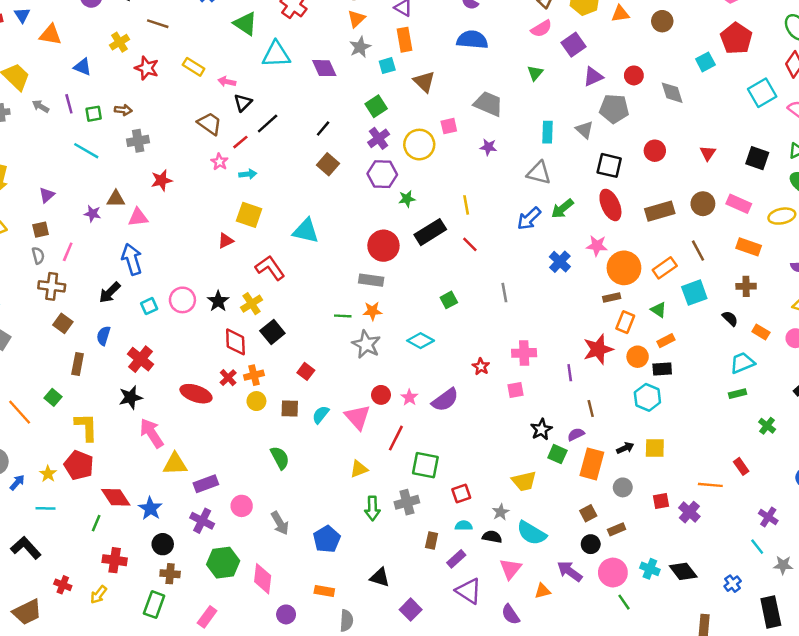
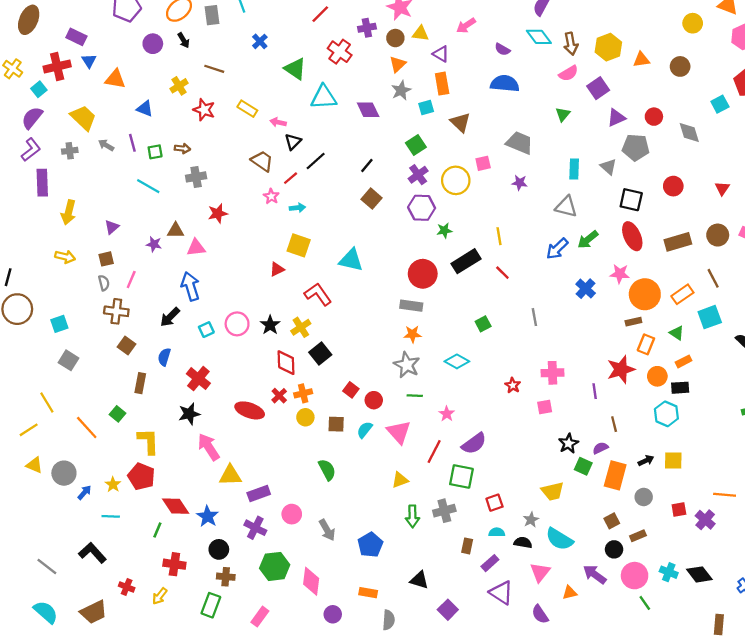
green line: (343, 316) -> (415, 396), moved
red circle: (381, 395) -> (374, 400), moved
purple semicircle: (445, 400) -> (474, 443), moved

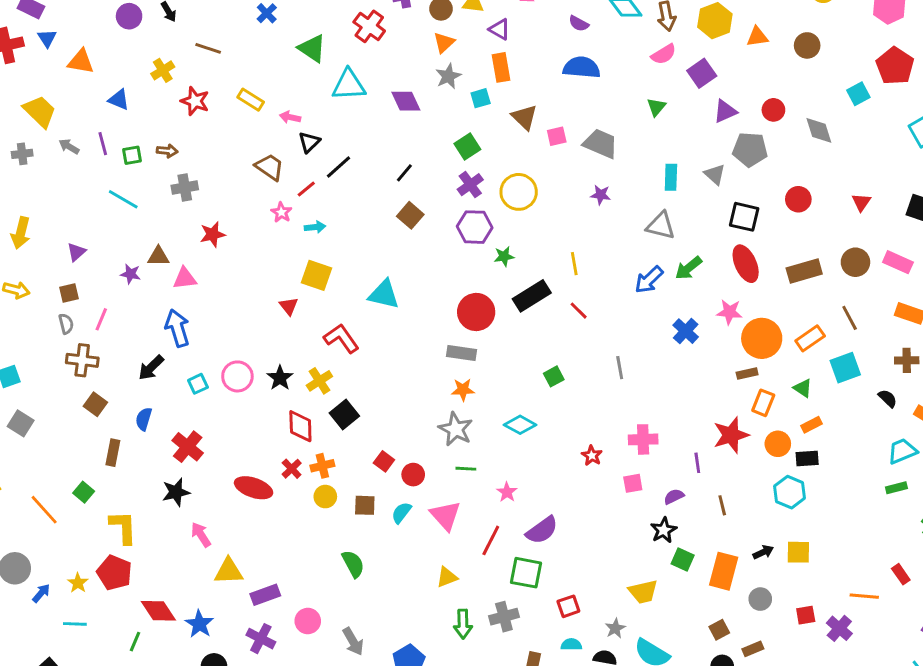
pink square: (483, 163) -> (557, 136), moved
red triangle: (277, 269) -> (289, 306), turned -42
pink arrow: (209, 447) -> (201, 535), size x0.7
purple semicircle: (600, 448) -> (674, 497), moved

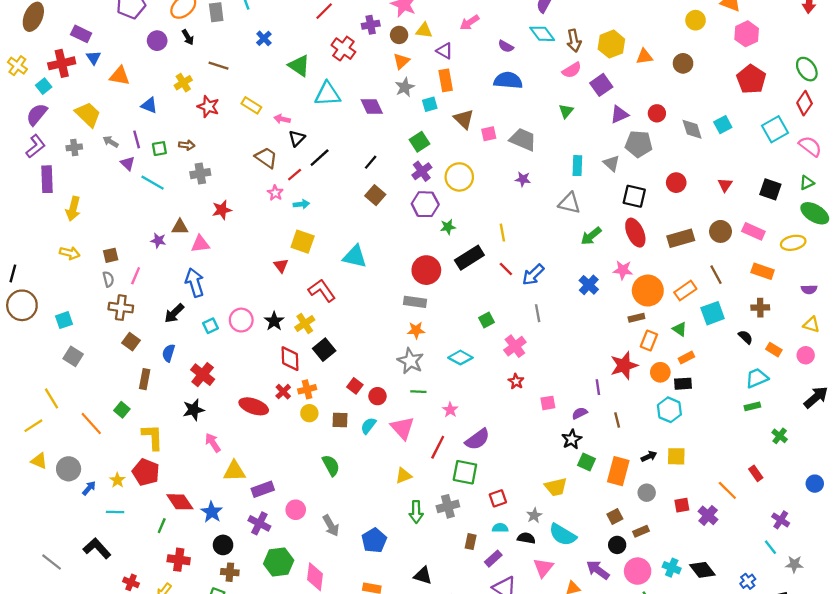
cyan square: (858, 94) -> (723, 125), moved
purple triangle: (76, 252) -> (128, 163), moved, turned -35
blue arrow: (649, 280) -> (533, 275), moved
pink cross: (643, 439) -> (515, 346), moved, turned -35
orange line: (864, 596) -> (727, 490), turned 40

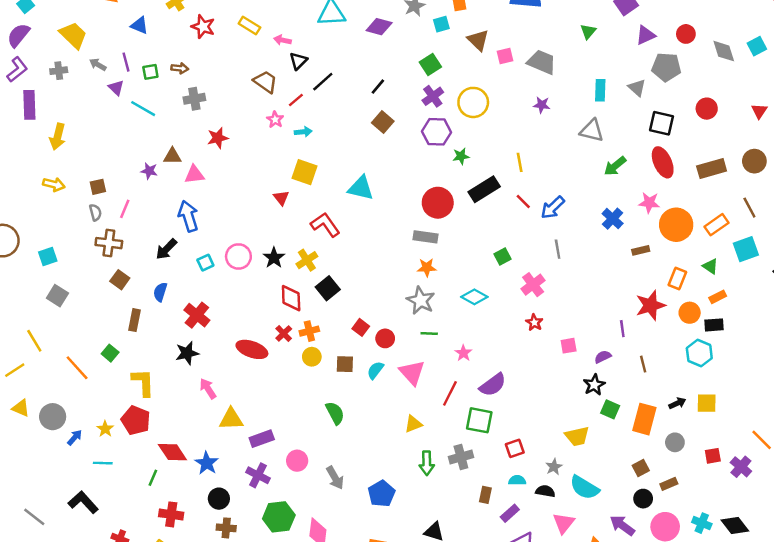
purple diamond: (372, 107) -> (379, 27), turned -50
brown rectangle: (636, 318) -> (641, 250), moved

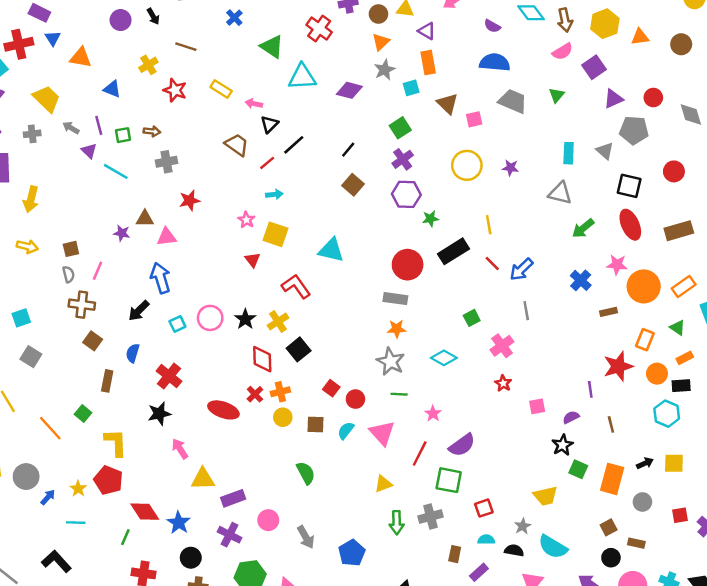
gray trapezoid: (542, 62) -> (513, 101), moved
yellow circle: (473, 102) -> (467, 165), moved
pink star: (275, 120) -> (246, 220), moved
brown rectangle: (669, 484) -> (636, 543), turned 35

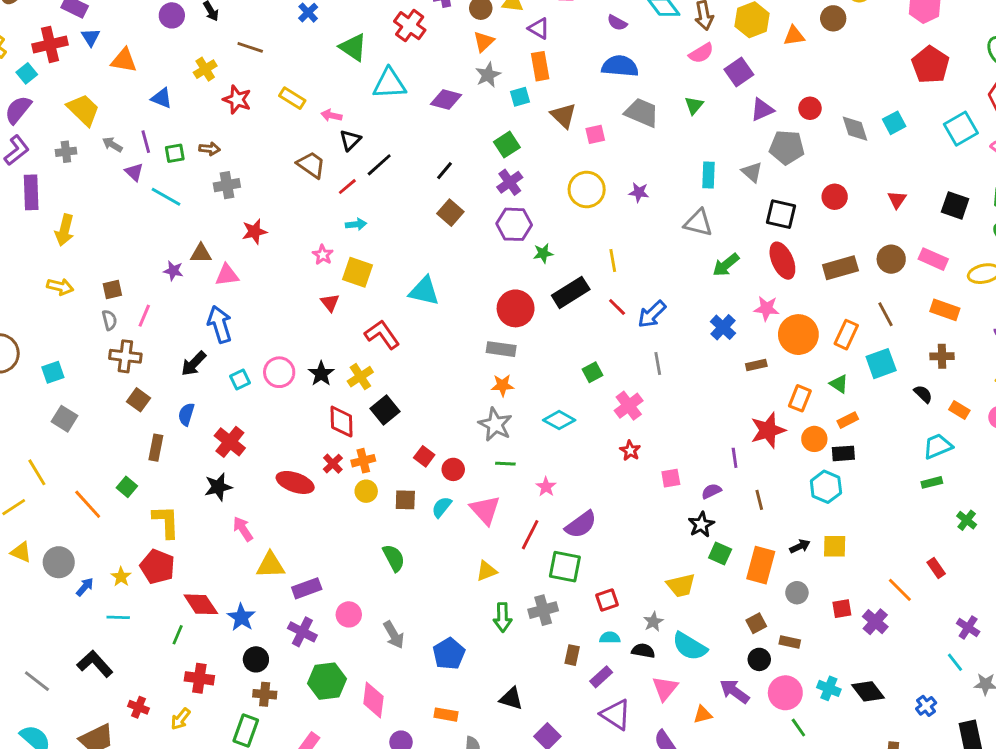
brown circle: (681, 44) -> (833, 18), moved
orange rectangle: (684, 286) -> (846, 335), turned -30

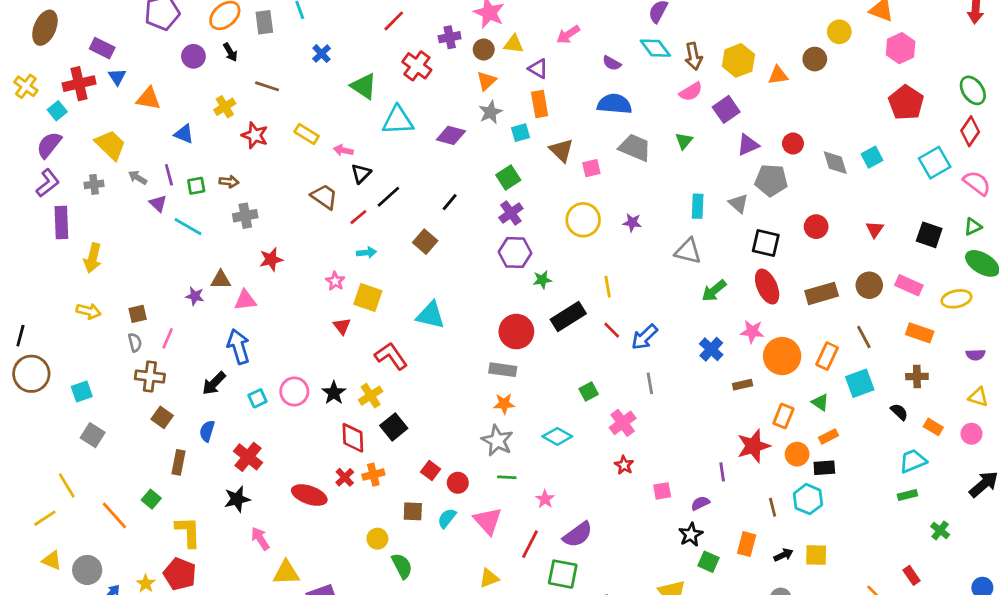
brown square: (450, 213) -> (425, 242), moved
yellow circle: (366, 491) -> (377, 539), moved
brown line: (759, 500) -> (773, 507), moved
orange rectangle: (761, 565) -> (747, 544), moved, size x0.7

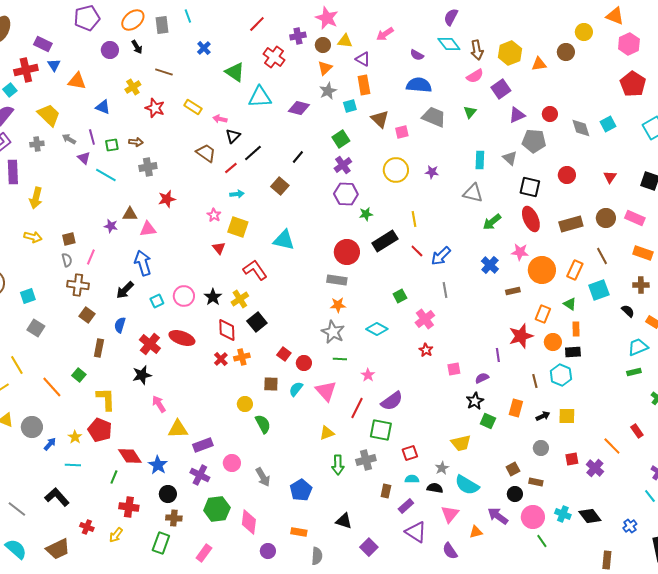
orange rectangle: (828, 436) -> (576, 329), turned -64
red ellipse: (309, 495) -> (182, 338), moved

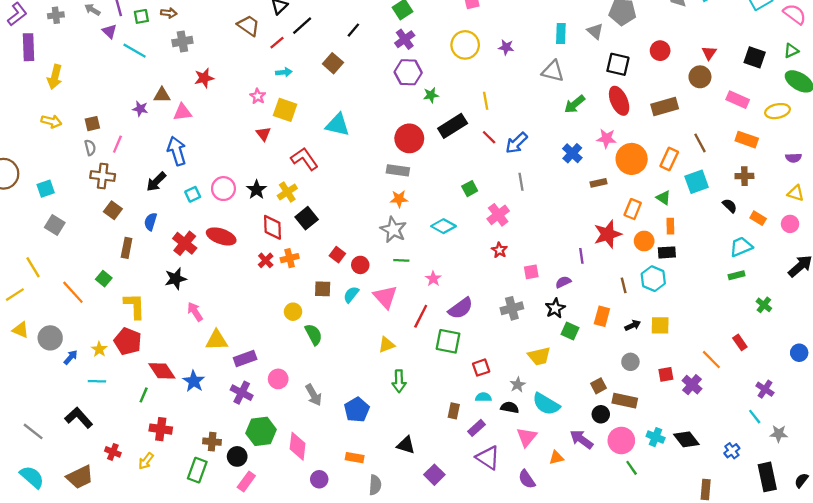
brown circle: (606, 218) -> (700, 77), moved
gray cross: (366, 460) -> (512, 308), moved
brown rectangle: (536, 482) -> (625, 401), size x1.5
black circle: (168, 494) -> (237, 456), moved

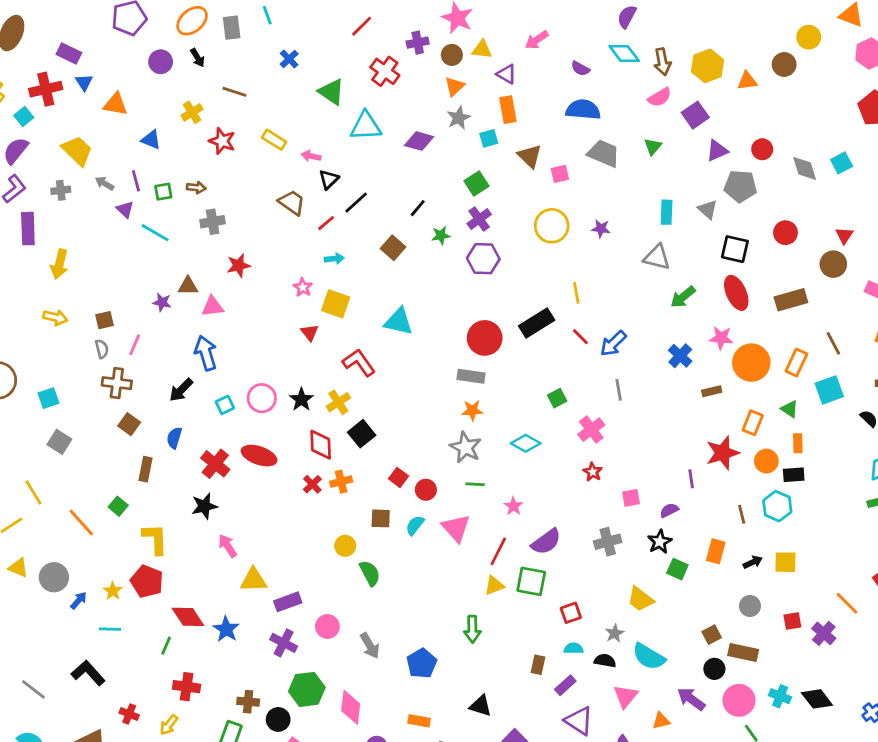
green star: (431, 95) -> (441, 235), moved
yellow triangle: (386, 345) -> (494, 585), moved
yellow trapezoid: (539, 356) -> (641, 599), turned 50

